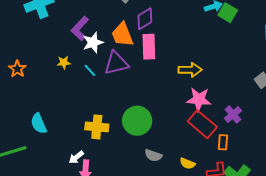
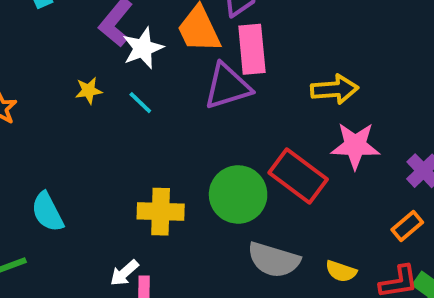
purple triangle: (116, 63) -> (227, 86), moved
red rectangle: (202, 124) -> (298, 176), moved
orange rectangle: (223, 142) -> (407, 226), turned 49
gray semicircle: (153, 155) -> (274, 260), size x1.5

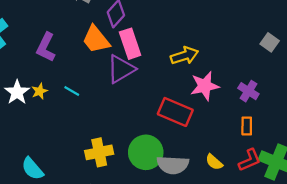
white star: (143, 48) -> (17, 92), moved
green circle: (238, 194) -> (146, 152), moved
orange rectangle: (407, 226) -> (247, 126), turned -36
yellow semicircle: (341, 271) -> (214, 162), turned 36

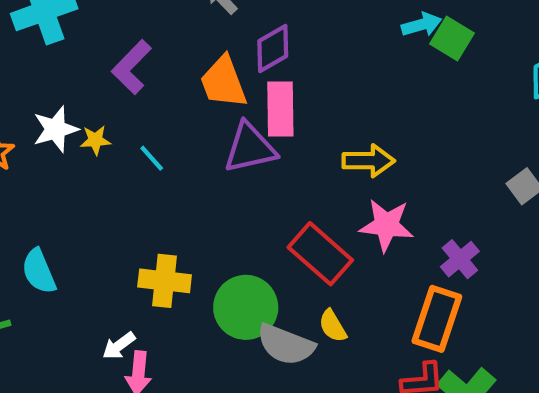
orange rectangle: (247, 126) -> (437, 319), size x1.8
yellow semicircle: (214, 162) -> (333, 326), moved

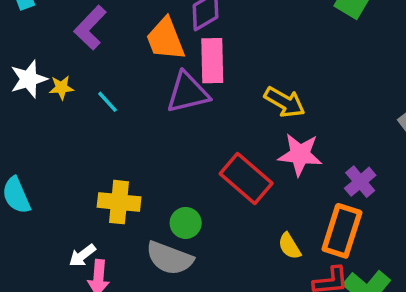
yellow arrow: (368, 161) -> (285, 102), turned 30
green circle: (246, 307) -> (186, 223), size x0.6
yellow semicircle: (333, 326) -> (290, 246), moved
gray semicircle: (286, 345) -> (170, 258), moved

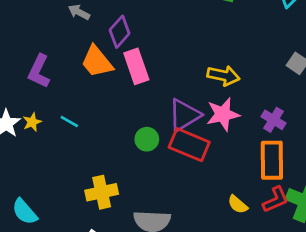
purple triangle: (188, 93) -> (184, 115), moved
yellow arrow: (285, 102) -> (223, 76), moved
green circle: (186, 223) -> (147, 139), moved
yellow semicircle: (290, 246) -> (238, 204), moved

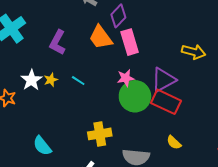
pink star: (223, 114) -> (126, 78), moved, size x0.7
green circle: (147, 139) -> (135, 96), size x1.8
yellow semicircle: (238, 204) -> (174, 142), moved

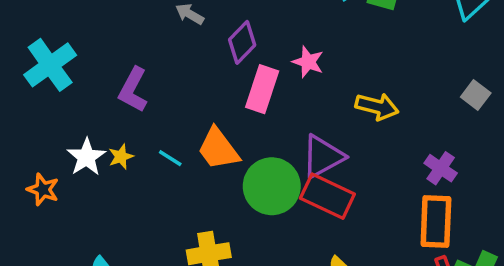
orange trapezoid: (101, 37) -> (218, 149), moved
pink rectangle: (130, 42) -> (262, 89), turned 35
pink star: (126, 78) -> (308, 62), moved, turned 30

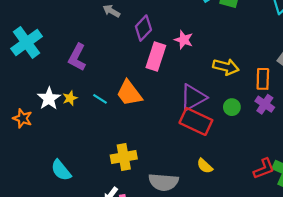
green circle: (272, 186) -> (232, 107), moved, size x0.5
orange rectangle: (436, 222) -> (263, 79), moved, size x0.7

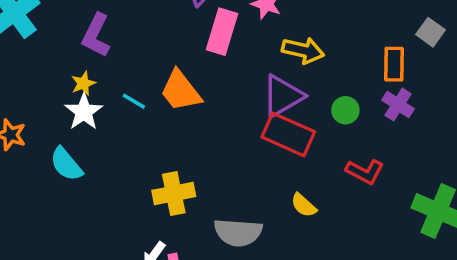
yellow arrow: (226, 67) -> (303, 50), moved
yellow star: (70, 98) -> (83, 83), moved
white star: (49, 99) -> (84, 112), moved
red L-shape: (264, 169) -> (365, 172), moved, turned 50
cyan semicircle: (61, 170) -> (66, 164), moved

